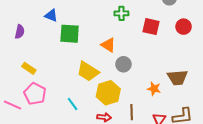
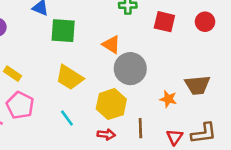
gray circle: (123, 64) -> (130, 69), size x1.6
yellow trapezoid: (88, 71) -> (69, 77), moved

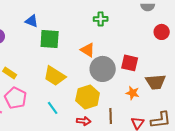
red square: (164, 22) -> (130, 63), moved

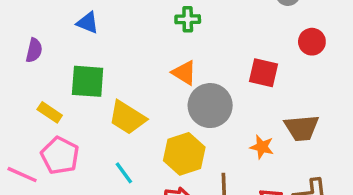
green cross: (101, 19) -> (188, 19), moved
green square: (50, 39) -> (88, 81), moved
red square: (130, 63) -> (264, 73), moved

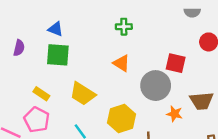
green square: (88, 81) -> (58, 55), moved
gray circle: (210, 106) -> (156, 86), moved
yellow rectangle: (50, 112) -> (41, 94), moved

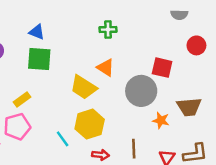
yellow rectangle: (41, 94) -> (22, 100), turned -70
yellow trapezoid: (83, 94) -> (83, 87), moved
yellow hexagon: (121, 119) -> (90, 124), moved
pink pentagon: (37, 120) -> (17, 127), turned 30

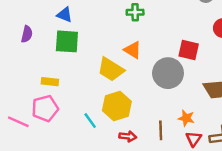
yellow rectangle: (22, 100) -> (50, 82), turned 42
orange star: (161, 120) -> (186, 118), moved

